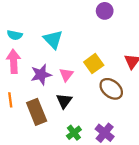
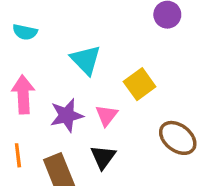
cyan semicircle: (15, 35) -> (25, 32), moved
yellow square: (94, 64) -> (140, 84), moved

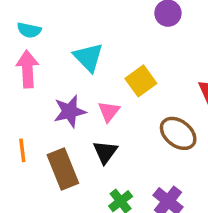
pink arrow: (23, 95) -> (27, 69), moved

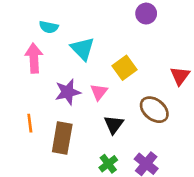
cyan semicircle: (29, 30) -> (49, 27), moved
black triangle: (105, 152) -> (114, 124), moved
brown rectangle: (63, 169) -> (62, 138), turned 32

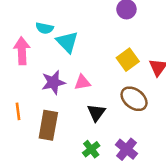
cyan semicircle: (49, 27) -> (45, 28), moved
yellow square: (124, 68) -> (128, 60), moved
pink triangle: (99, 92) -> (82, 82), turned 42

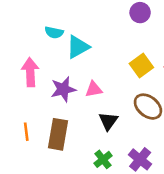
cyan triangle: (67, 42) -> (78, 47), turned 45
pink arrow: (22, 51) -> (30, 72), moved
orange line: (18, 111) -> (26, 132), moved

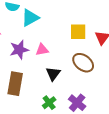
yellow square: (141, 65) -> (78, 32), turned 36

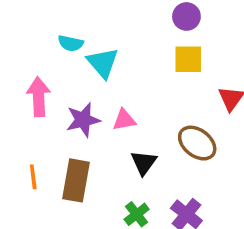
cyan triangle: (30, 18) -> (103, 63), turned -42
yellow square: (78, 32) -> (188, 59), moved

